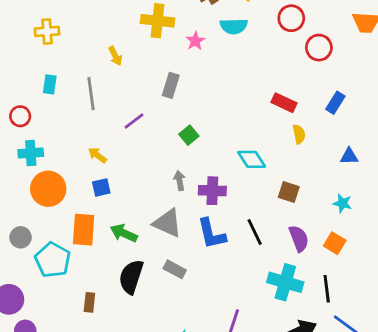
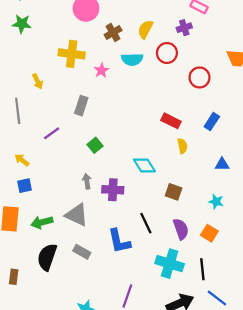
red circle: (291, 18) -> (167, 53), moved
green arrow: (124, 233) -> (42, 222), turned -40
blue L-shape: (211, 234) -> (119, 241), moved

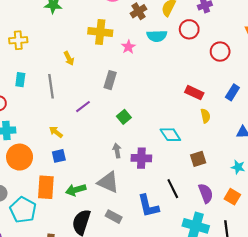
brown square: (174, 192) -> (198, 159), turned -35

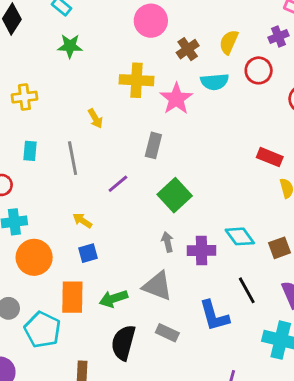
pink star: (128, 47) -> (176, 99), size x1.6
green square: (124, 117) -> (175, 195), size x1.6
cyan diamond: (170, 135) -> (240, 236), moved

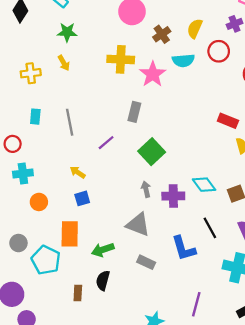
yellow arrow: (95, 118) -> (64, 63), moved
orange circle: (34, 257) -> (39, 202), size x0.6
green arrow: (113, 299) -> (103, 250), moved
black semicircle: (123, 343) -> (103, 280), moved, size x0.7

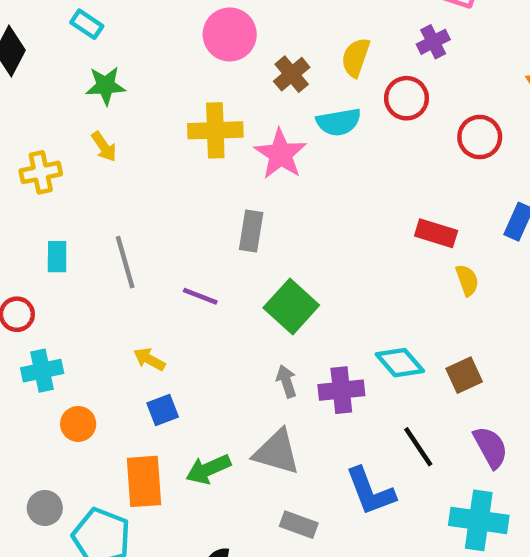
purple line: (106, 143) -> (200, 296), turned 66
green arrow: (103, 250) -> (208, 469), moved

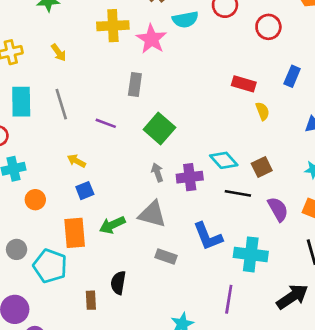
yellow arrow: (104, 147) -> (59, 53), moved
cyan rectangle: (57, 257) -> (21, 102), size x1.6
black line: (418, 447) -> (238, 193), moved, turned -45
cyan cross: (479, 520) -> (251, 254), moved

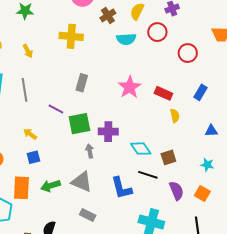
pink star: (151, 39) -> (130, 87), moved
green square: (159, 128) -> (79, 124), moved, turned 30
purple cross: (190, 177) -> (108, 132), moved
blue L-shape: (208, 236) -> (121, 188), moved

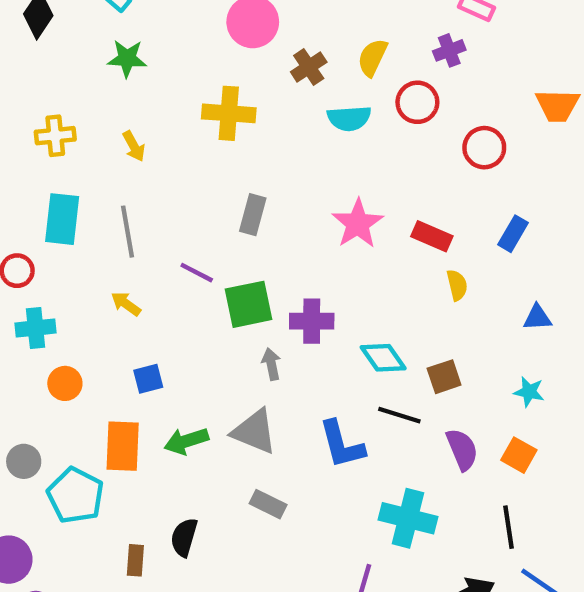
yellow arrow: (30, 134) -> (126, 304), moved

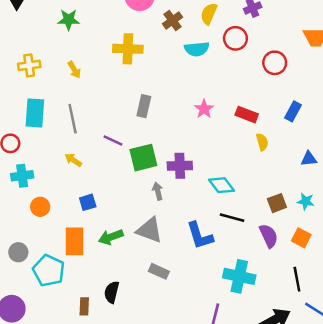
pink star: (358, 224) -> (204, 109), size x0.7
brown square: (444, 377) -> (277, 203), moved

